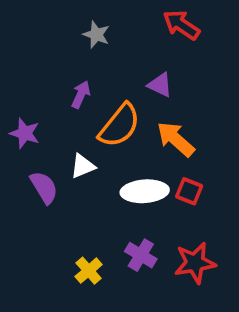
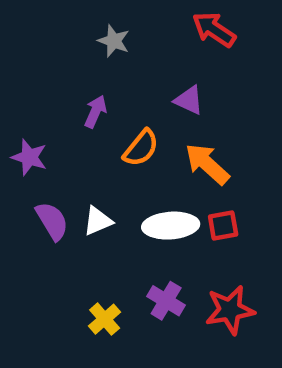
orange semicircle: (120, 125) -> (141, 148), size x0.7
white triangle: (83, 166) -> (98, 221), moved
red square: (189, 191) -> (223, 226), turned -32

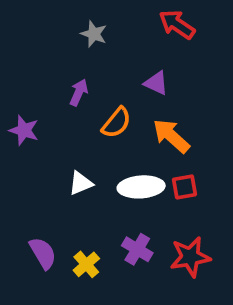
purple semicircle: (52, 221) -> (43, 253), moved

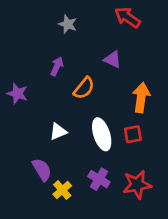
orange arrow: (171, 136) -> (141, 98), moved, turned 56
white ellipse: (141, 187) -> (102, 134), turned 76
purple semicircle: (43, 253) -> (42, 170), moved

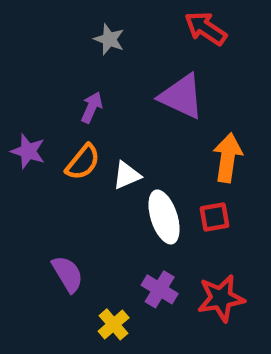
purple triangle: (113, 60) -> (182, 96), size x1.6
orange semicircle: (84, 88) -> (83, 162), moved
white triangle: (58, 132) -> (127, 175), moved
yellow cross: (62, 190) -> (114, 324), moved

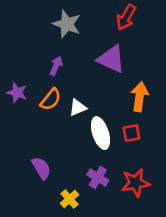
red arrow: (206, 28) -> (126, 17), turned -95
gray star: (109, 39) -> (67, 24), size x1.5

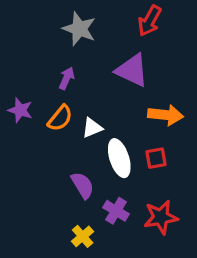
orange arrow: (140, 97) -> (166, 115), turned 88
purple semicircle: (41, 168) -> (83, 185), moved

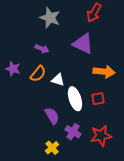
purple arrow: (67, 78) -> (42, 49), turned 88
white triangle: (92, 128) -> (58, 80), turned 40

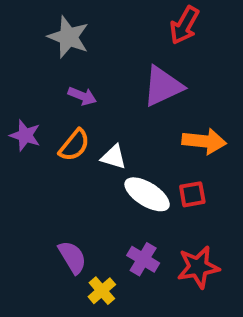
gray star: (50, 18) -> (68, 37), moved
purple triangle: (83, 44) -> (163, 86), turned -50
white ellipse: (75, 99) -> (147, 194), turned -40
purple semicircle: (52, 116) -> (72, 257), moved

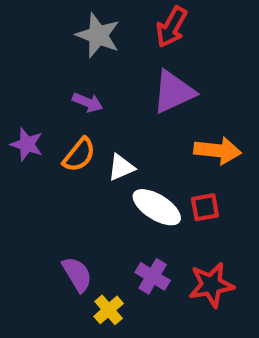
red arrow: (184, 25) -> (171, 27), moved
gray star: (68, 37) -> (98, 35), moved
white triangle: (114, 157) -> (121, 167), turned -40

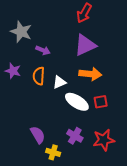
gray star: (98, 35) -> (21, 32), moved
orange arrow: (218, 151) -> (90, 74), moved
orange semicircle: (79, 155) -> (39, 76), turned 144
yellow cross: (109, 310) -> (53, 152), turned -32

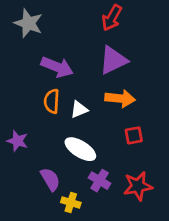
gray star: (21, 32) -> (28, 23), moved
purple arrow: (43, 50) -> (57, 67), size x1.6
purple star: (13, 71) -> (17, 141), moved
white ellipse: (77, 102) -> (80, 149), moved

